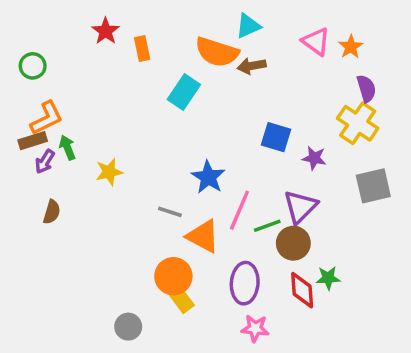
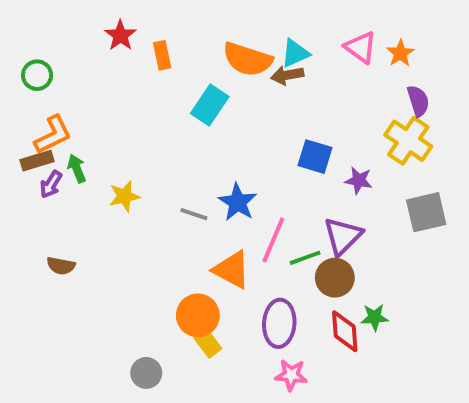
cyan triangle: (248, 26) -> (295, 53), moved
brown semicircle: (52, 212) -> (61, 266), moved, turned 85
gray line: (170, 212) -> (194, 214), moved

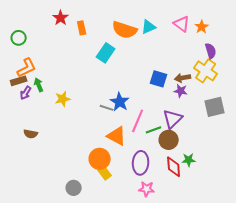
brown arrow: (287, 75) -> (183, 78), moved
gray line: (194, 214) -> (107, 108), moved

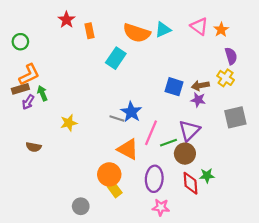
yellow cross: (206, 71) -> (226, 78), size x0.7
yellow star: (63, 99) -> (69, 123), moved

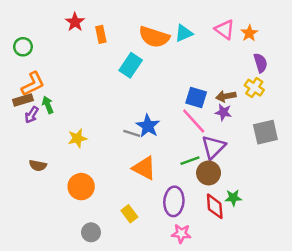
pink line: (151, 133) -> (194, 121), moved, turned -65
orange circle: (109, 174) -> (81, 187), moved

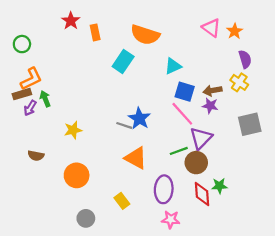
cyan triangle: (184, 33) -> (173, 66), moved

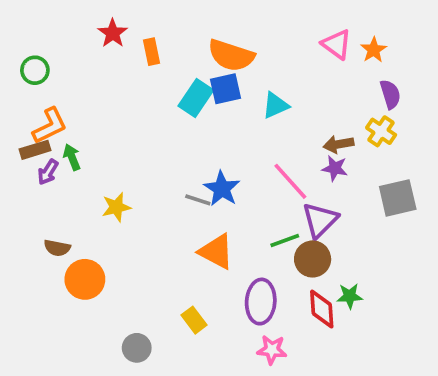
blue square: (185, 92) -> (226, 89), moved, turned -30
orange circle: (77, 175) -> (85, 279), moved

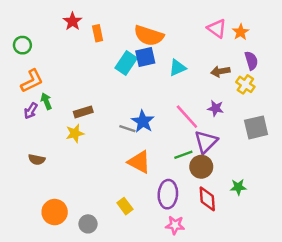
brown arrow: (338, 144) -> (220, 71), moved
brown rectangle: (35, 150) -> (83, 112), moved
orange circle: (85, 279) -> (55, 212), moved
green star: (350, 296) -> (238, 187), moved

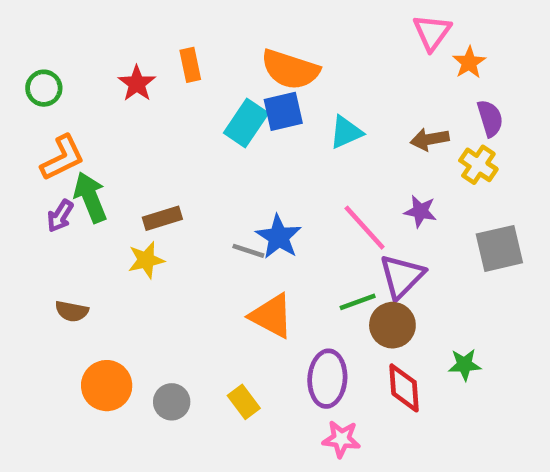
red star: (72, 21) -> (137, 83), moved
pink triangle: (217, 28) -> (432, 32), moved, turned 30
green arrow: (46, 101) -> (90, 197), size x1.5
orange circle: (55, 212) -> (107, 386), moved
gray circle: (88, 224) -> (172, 402), moved

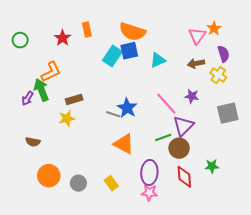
pink triangle: (432, 32) -> (197, 36), moved
orange L-shape: (62, 158) -> (51, 72), moved
pink star: (341, 439) -> (149, 193), moved

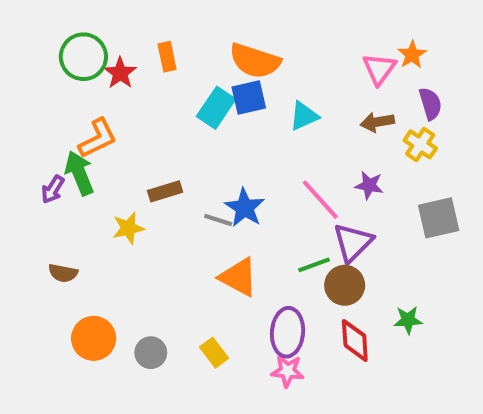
green circle: (20, 40) -> (83, 57), moved, size x1.5
brown rectangle: (74, 99) -> (165, 191), moved

